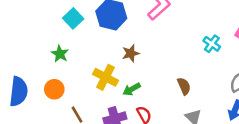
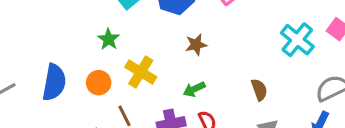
cyan cross: (212, 44) -> (297, 40), size x1.5
yellow cross: (106, 77) -> (141, 72), moved

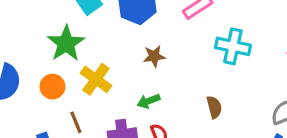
green star: (109, 39) -> (66, 43), size x1.6
cyan cross: (297, 40) -> (233, 46), moved, turned -32

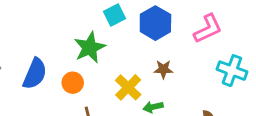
yellow cross: (96, 79) -> (128, 87), moved

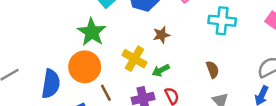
blue semicircle: (35, 74) -> (51, 84), moved
orange circle: (73, 83) -> (85, 67), size x1.6

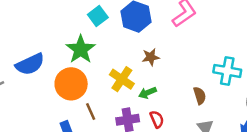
cyan cross: (222, 21) -> (227, 71), moved
blue semicircle: (51, 84) -> (30, 64), moved, turned 52

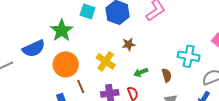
cyan square: (98, 16) -> (88, 11), turned -35
green star: (81, 49) -> (62, 30), moved
green arrow: (148, 93) -> (141, 72), moved

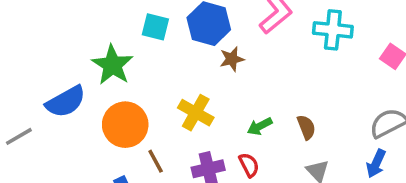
brown star: (129, 44) -> (232, 59), moved
cyan cross: (189, 56) -> (333, 30), moved

